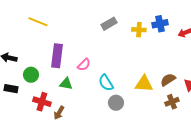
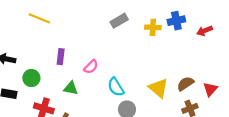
purple rectangle: (57, 56) -> (61, 57), size x0.6
yellow triangle: (144, 84) -> (158, 88), turned 36

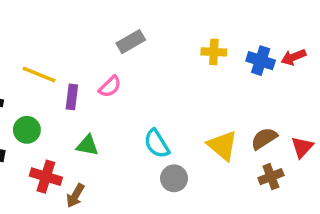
yellow line: (39, 18) -> (39, 74), moved
gray rectangle: (119, 21) -> (131, 42), moved
blue cross: (176, 21) -> (261, 61), moved, turned 30
pink semicircle: (91, 67) -> (110, 87), moved

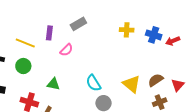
red arrow: (293, 57) -> (173, 41), moved
purple rectangle: (72, 97) -> (49, 33), moved
green circle: (27, 130) -> (23, 66), moved

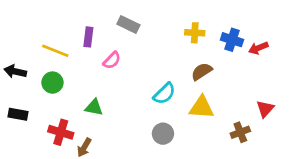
gray rectangle: (78, 24) -> (128, 25), turned 56
brown semicircle: (156, 80) -> (202, 71), moved
cyan semicircle: (93, 83) -> (164, 94), moved, turned -102
yellow triangle: (132, 84) -> (202, 107), turned -36

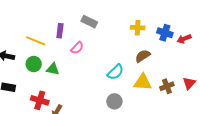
green triangle: (94, 107) -> (53, 69), moved
brown cross: (240, 132) -> (167, 86), moved

